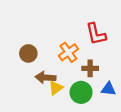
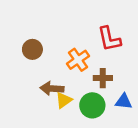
brown circle: (28, 53) -> (32, 49), moved

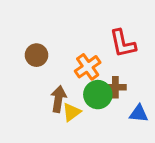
brown arrow: (52, 88) -> (58, 99), turned 95
green circle: (92, 105) -> (98, 95), moved

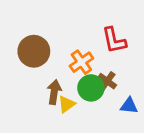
brown circle: (36, 55) -> (34, 51), size x1.5
brown cross: (115, 87) -> (107, 81), turned 36

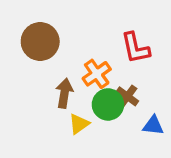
brown circle: (34, 51) -> (40, 42), moved
brown arrow: (54, 92) -> (64, 93), moved

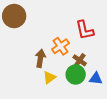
brown circle: (40, 42) -> (14, 16), moved
green circle: (108, 104) -> (76, 74), moved

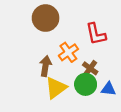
brown circle: (14, 16) -> (46, 18), moved
yellow triangle: (49, 78) -> (56, 88), size x1.5

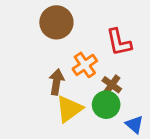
blue triangle: (108, 89) -> (134, 125), moved, turned 35

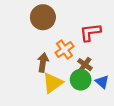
red L-shape: (119, 42) -> (90, 32), turned 95
blue triangle: (134, 125) -> (102, 82), moved

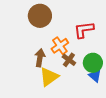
brown cross: (85, 65) -> (69, 60), moved
green circle: (81, 80) -> (93, 63), moved

